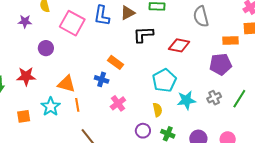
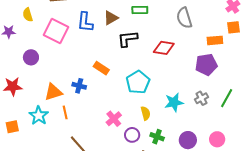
blue cross: (102, 79) -> (79, 86), moved
cyan pentagon: (164, 80) -> (138, 82), moved
orange triangle: (66, 84) -> (53, 92), turned -30
pink cross: (118, 103) -> (114, 119), moved

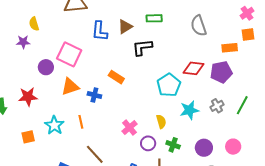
yellow semicircle: (28, 15) -> (34, 24), moved
pink square: (56, 31) -> (69, 54), moved
red diamond: (164, 48) -> (193, 68), moved
cyan pentagon: (138, 82) -> (169, 85), moved
orange triangle: (53, 92) -> (70, 87), moved

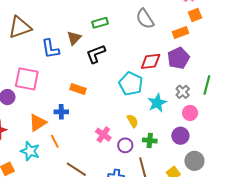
orange triangle: (70, 87) -> (38, 123), moved
pink circle: (233, 147) -> (190, 113), moved

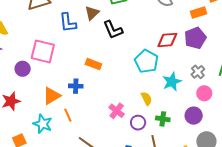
black L-shape: (96, 54) -> (113, 30), turned -95

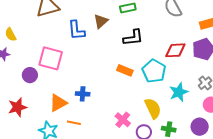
black L-shape: (113, 30) -> (133, 38), moved, turned -75
orange rectangle: (93, 64) -> (125, 70), moved
yellow semicircle: (146, 99) -> (153, 108), size x1.5
orange line: (68, 115) -> (74, 123), turned -56

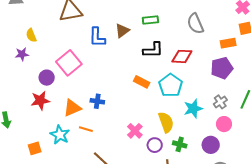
red diamond: (175, 50) -> (182, 56), moved
pink square: (51, 58) -> (69, 63), turned 30
red star: (17, 107) -> (40, 100), moved

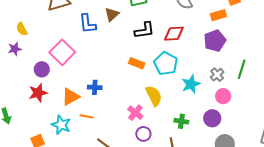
yellow semicircle: (166, 122) -> (154, 96), moved
purple circle: (155, 145) -> (143, 134), moved

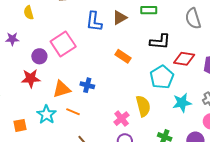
black L-shape: (144, 30) -> (160, 42), moved
red diamond: (174, 34) -> (184, 59), moved
purple star: (15, 49) -> (12, 39), moved
orange rectangle: (137, 63) -> (123, 56), moved

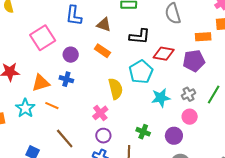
brown triangle: (120, 18) -> (104, 25), moved, turned 49
purple circle: (39, 56) -> (71, 55), moved
yellow semicircle: (143, 106) -> (116, 89), moved

